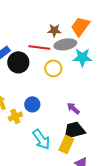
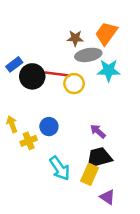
red line: (39, 47) -> (57, 74), moved

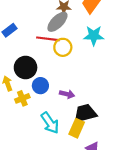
gray ellipse: (88, 55) -> (57, 22), moved, turned -35
black circle: (32, 76) -> (26, 68), moved
purple arrow: (98, 131) -> (67, 94), moved, turned 152

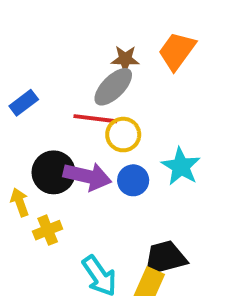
cyan star: (94, 36) -> (181, 166), moved, turned 30
blue circle: (40, 86) -> (133, 180), moved
purple arrow: (67, 94) -> (87, 176), moved, size x1.6

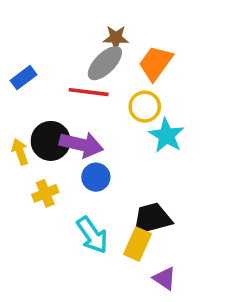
orange trapezoid: (177, 51) -> (156, 63), moved
yellow circle: (123, 135) -> (145, 107), moved
blue circle: (133, 180) -> (96, 177), moved
yellow arrow: (20, 202) -> (20, 152), moved

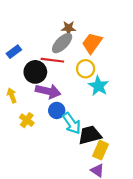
black circle: (51, 141) -> (35, 72), moved
yellow cross: (45, 193) -> (27, 120), turned -32
cyan arrow: (92, 235) -> (72, 123), moved
yellow rectangle: (137, 244) -> (101, 150), moved

